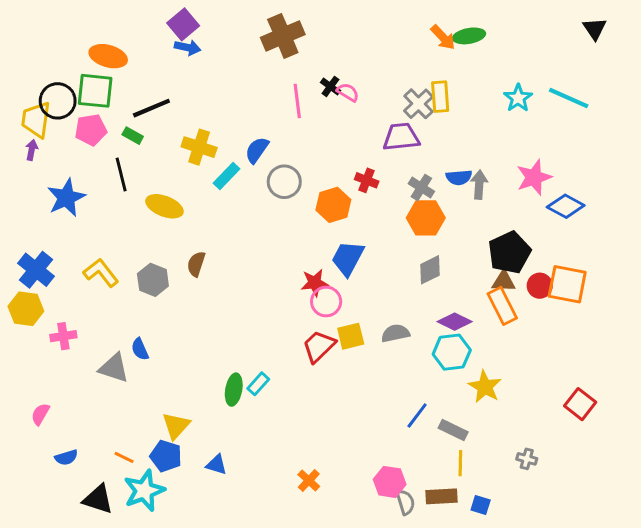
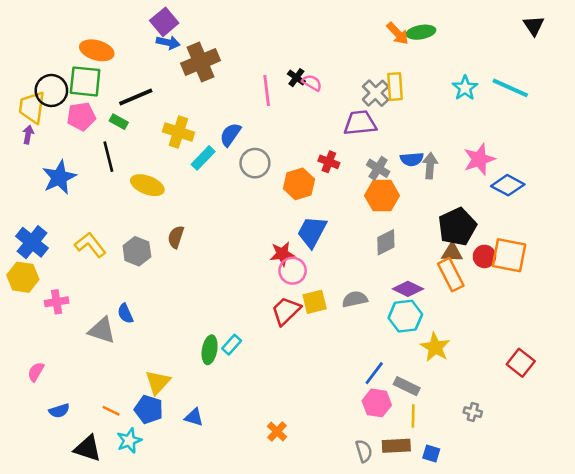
brown cross: (283, 36) -> (200, 62), moved
pink hexagon: (390, 482) -> (377, 403), moved
cyan star: (144, 491) -> (129, 441), size x0.7

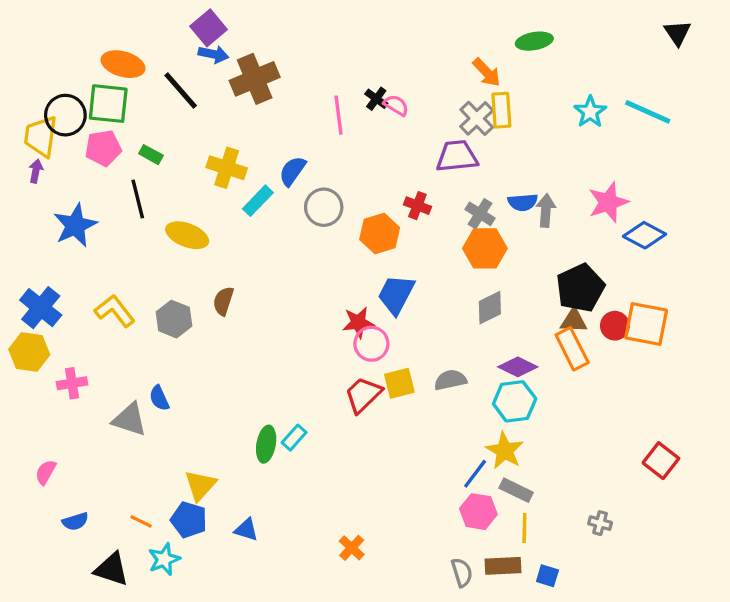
orange arrow: (398, 33) -> (487, 72), moved
black line: (136, 97) -> (181, 90), moved, turned 72
yellow star: (435, 347) -> (505, 451), moved

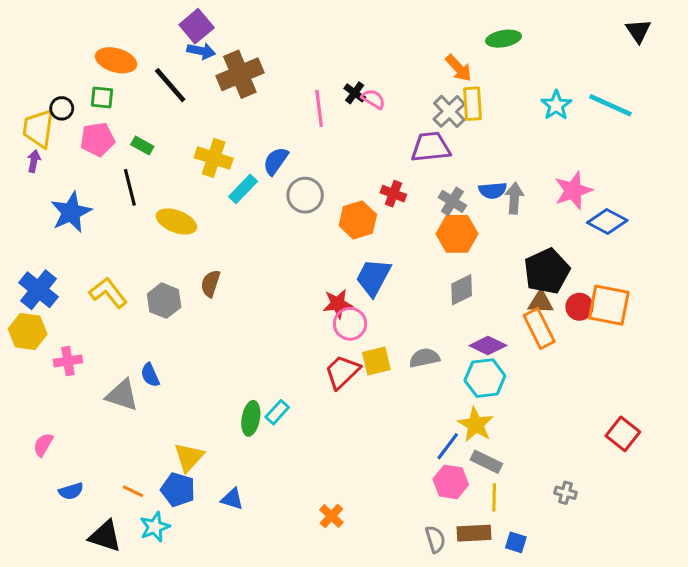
green square: (108, 104) -> (102, 98), size x0.6
black circle: (65, 115) -> (62, 108), size x0.6

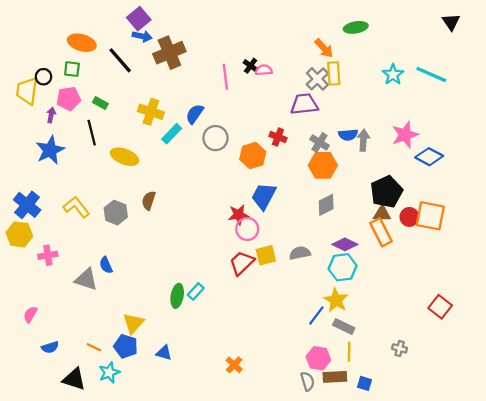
pink semicircle: (373, 99) -> (264, 70), turned -35
purple arrow: (34, 161) -> (51, 115), moved
pink hexagon: (451, 482) -> (318, 358), moved

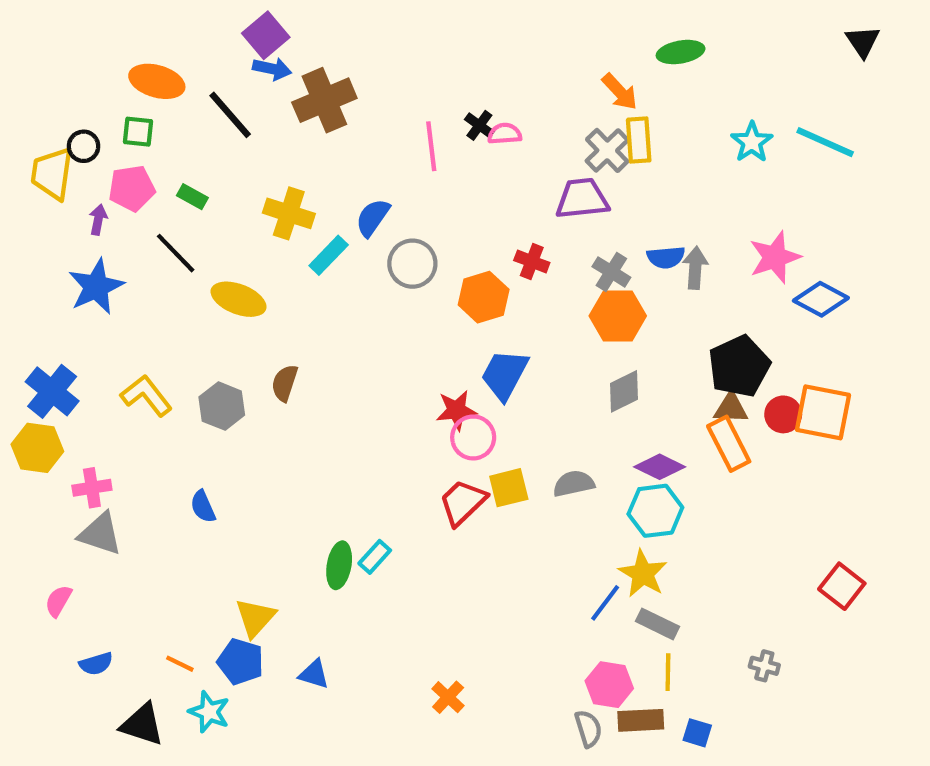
black line: (92, 133) -> (176, 253), turned -30
gray triangle: (86, 279) -> (100, 534), moved
cyan star: (109, 373) -> (209, 712), turned -30

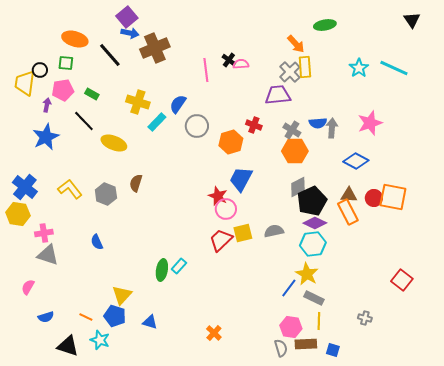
blue diamond: (821, 299) -> (356, 161), moved
black pentagon: (739, 366) -> (312, 201), moved
red star: (456, 410) -> (218, 196), turned 30

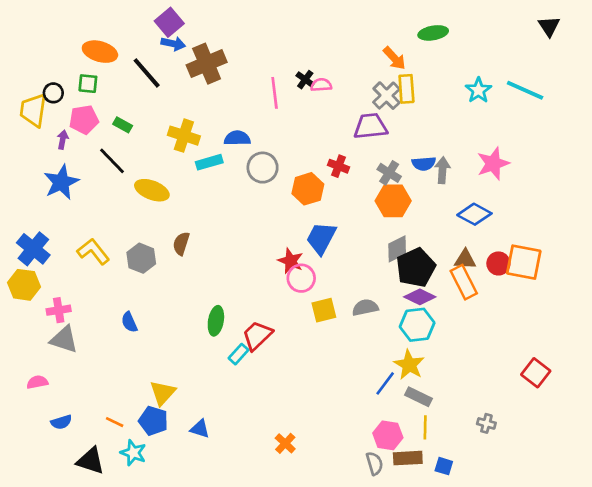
blue semicircle: (178, 104) -> (237, 138), turned 54
cyan rectangle: (157, 122) -> (209, 162), turned 30
red trapezoid: (221, 240) -> (257, 335), moved
green ellipse: (162, 270) -> (216, 321), moved
pink semicircle: (28, 287) -> (37, 382), turned 49

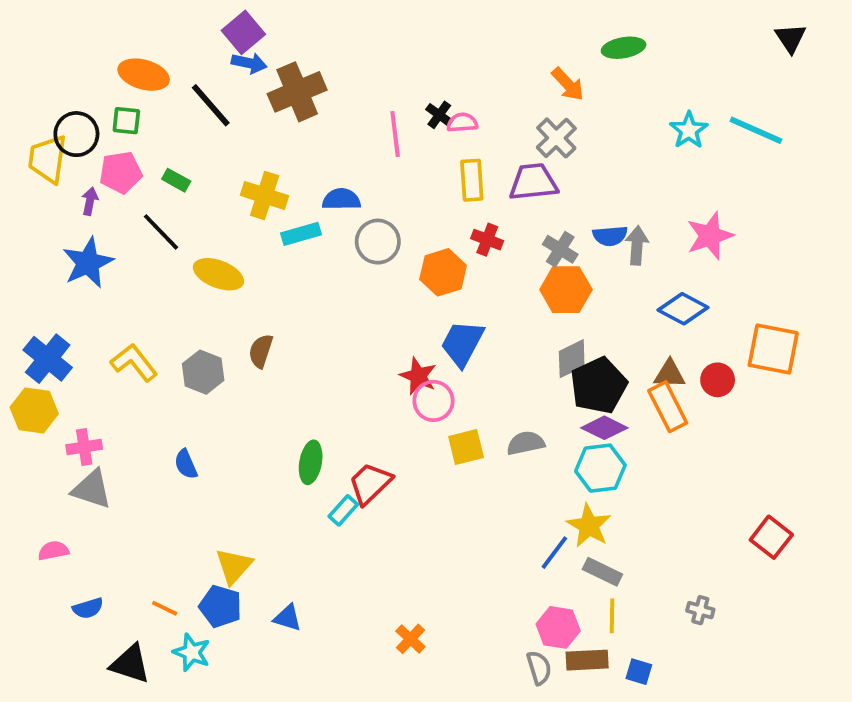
yellow rectangle: (406, 89) -> (472, 180), moved
black circle: (53, 93) -> (76, 134), size x1.5
orange square: (524, 262) -> (773, 349), moved

